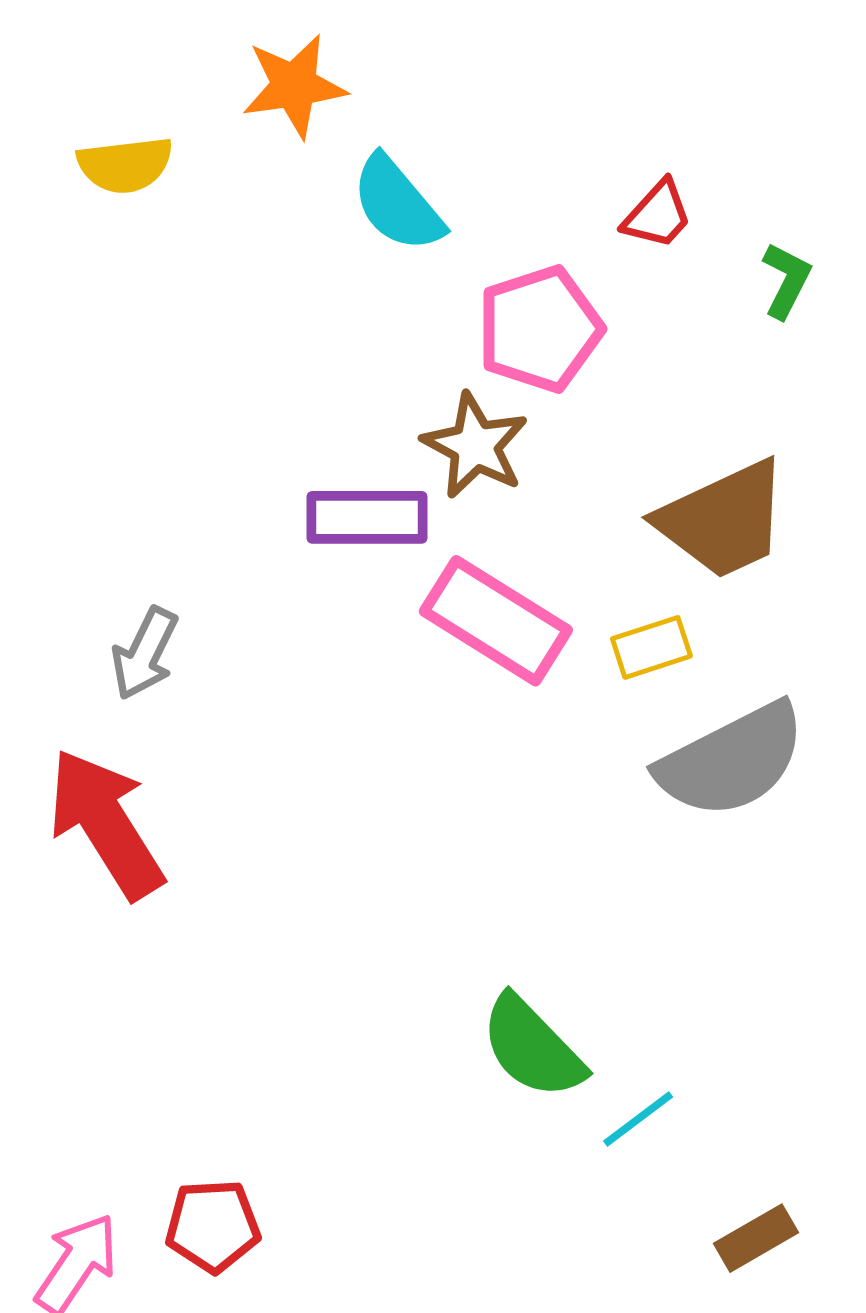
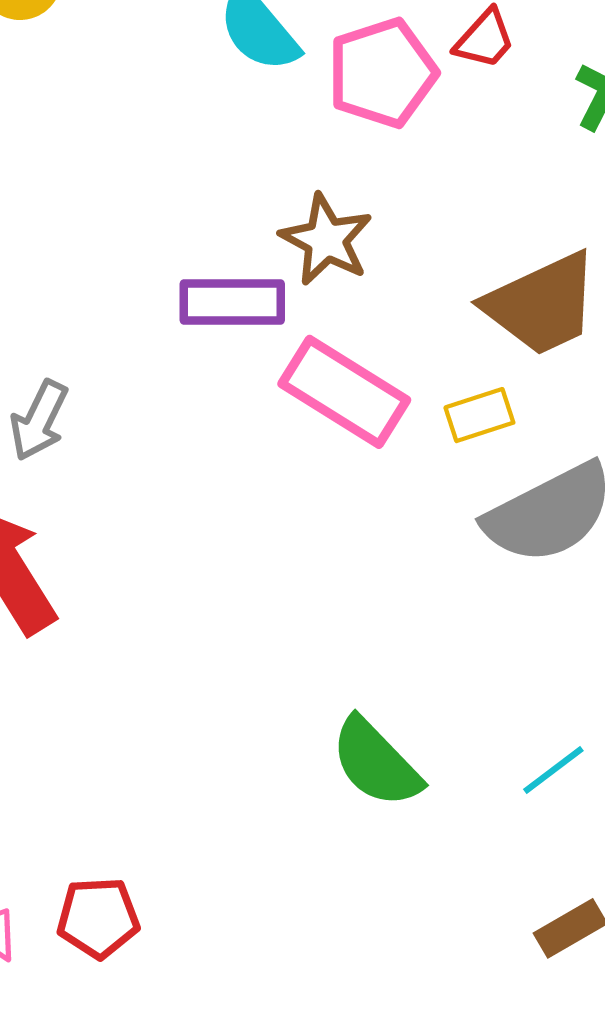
pink pentagon: (540, 329) -> (382, 73), moved
cyan line: (638, 1119) -> (553, 770), moved

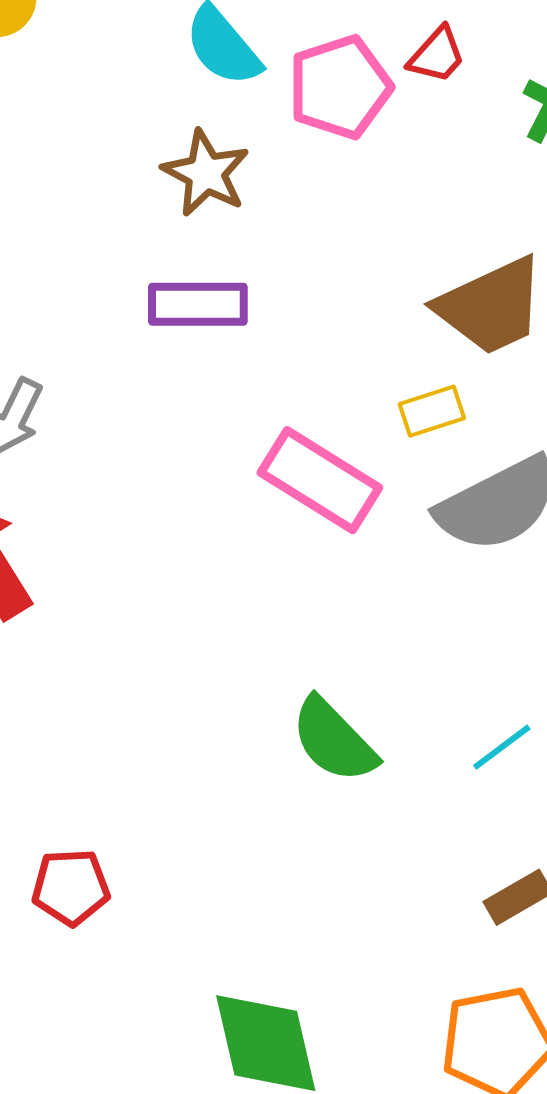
brown star: (326, 240) -> (206, 173), moved
pink rectangle: (344, 392) -> (320, 480), moved

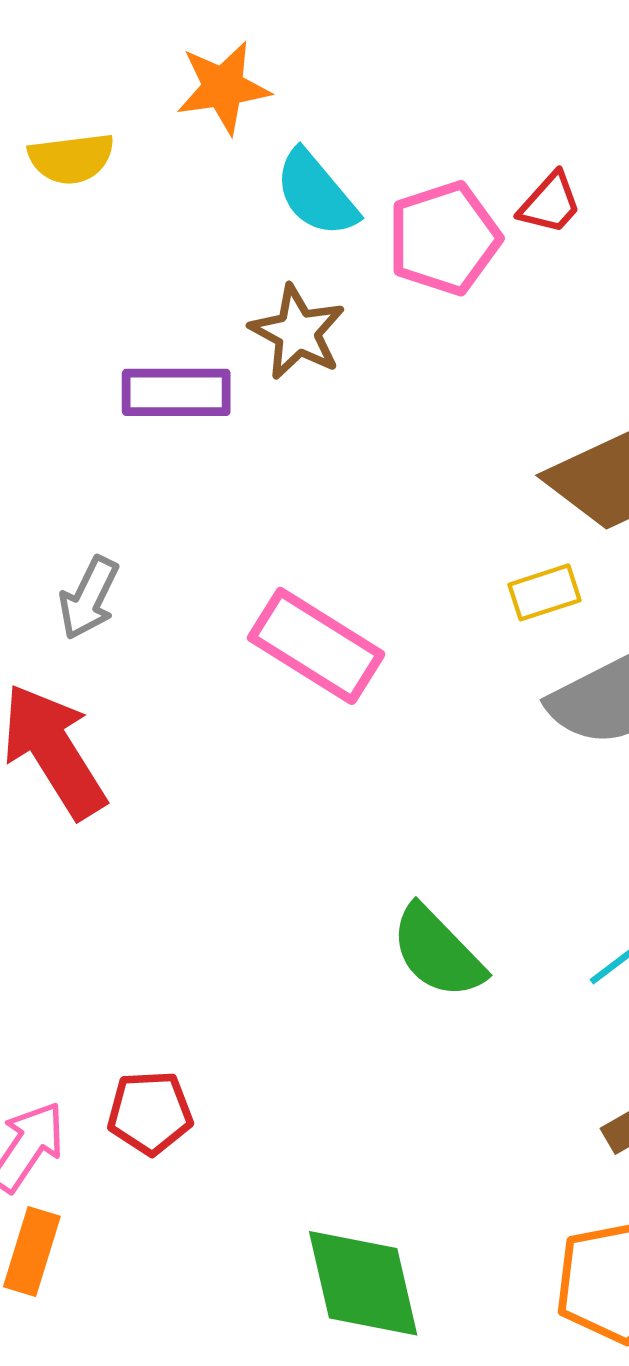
purple rectangle: (198, 304) -> (176, 392), moved
pink rectangle: (320, 480) -> (316, 646), moved

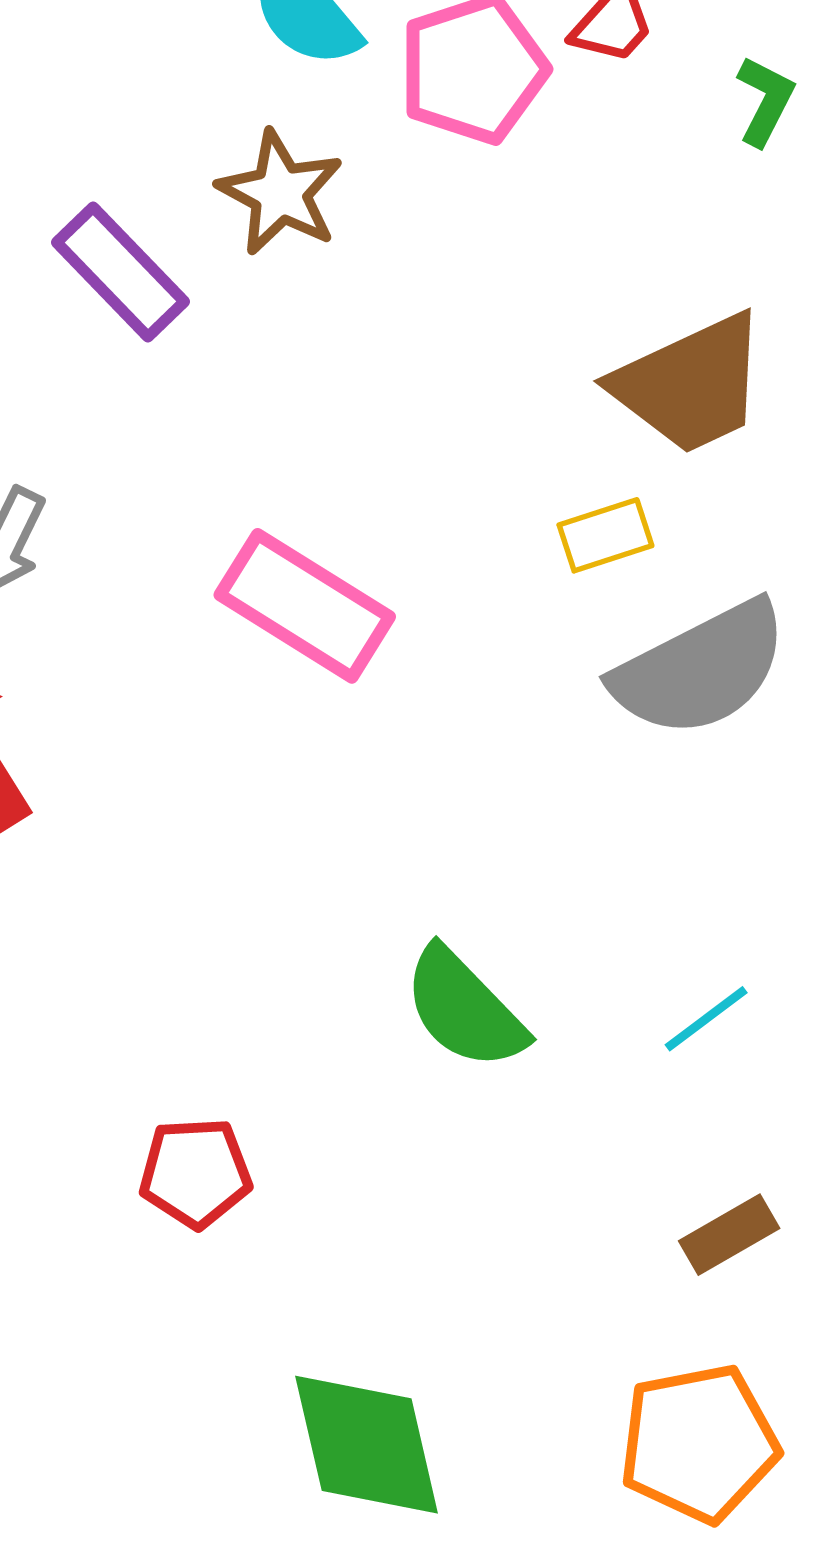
purple rectangle: (176, 392) -> (121, 272), turned 46
red pentagon: (150, 1113) -> (195, 1173), moved

